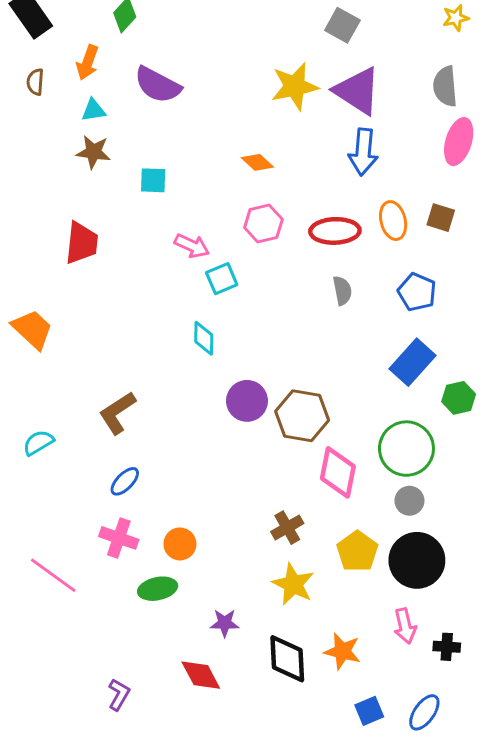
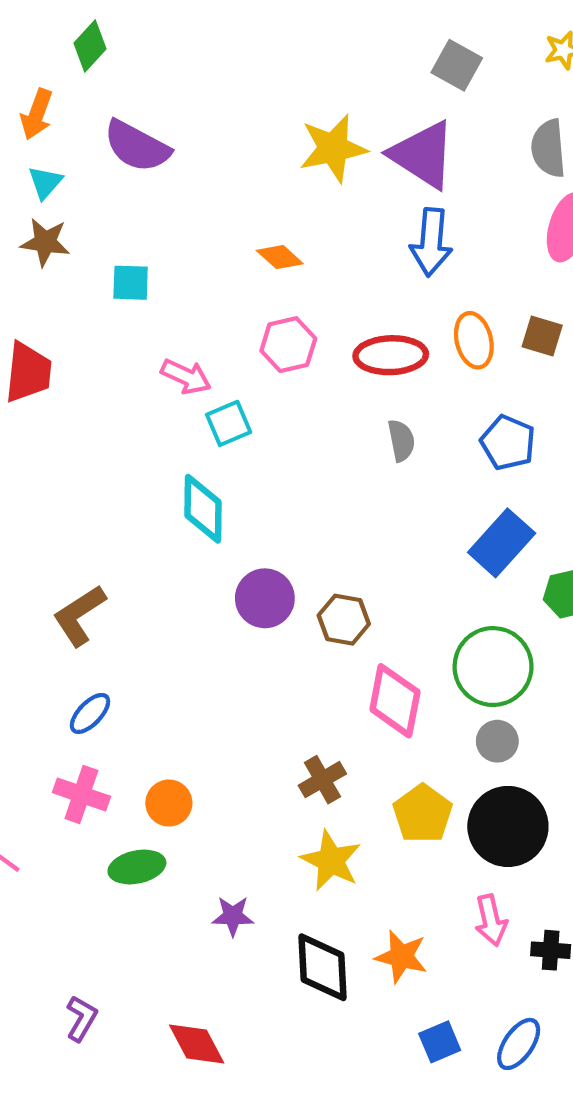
gray square: (342, 25) -> (457, 65), moved
cyan triangle: (93, 110) -> (45, 182), turned -40
cyan diamond: (204, 338) -> (203, 509), size x1.4
brown hexagon: (302, 416) -> (344, 620), size x0.7
red diamond: (201, 675) -> (197, 1044), moved

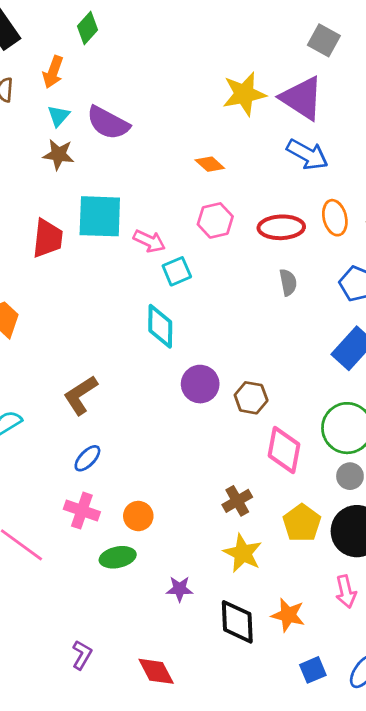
purple semicircle: (137, 146) -> (108, 123), moved
blue arrow: (431, 242) -> (307, 154), turned -66
cyan square: (131, 283) -> (100, 216), moved, size x1.8

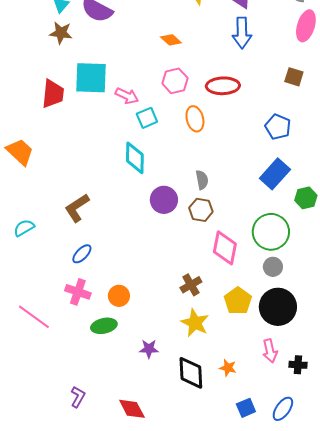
blue arrow: (307, 154) -> (242, 33), turned 60
orange ellipse: (335, 218) -> (195, 119), moved
gray semicircle: (288, 282) -> (202, 180), moved
orange star: (288, 615) -> (228, 368), size x0.7

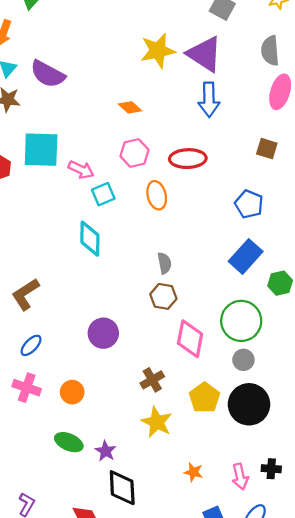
purple circle: (164, 200) -> (103, 333), moved
green ellipse: (104, 326) -> (69, 442), moved, turned 35
purple star: (149, 349) -> (106, 451), turned 30
pink arrow: (270, 351) -> (240, 477), moved
black diamond: (191, 373) -> (122, 488), moved

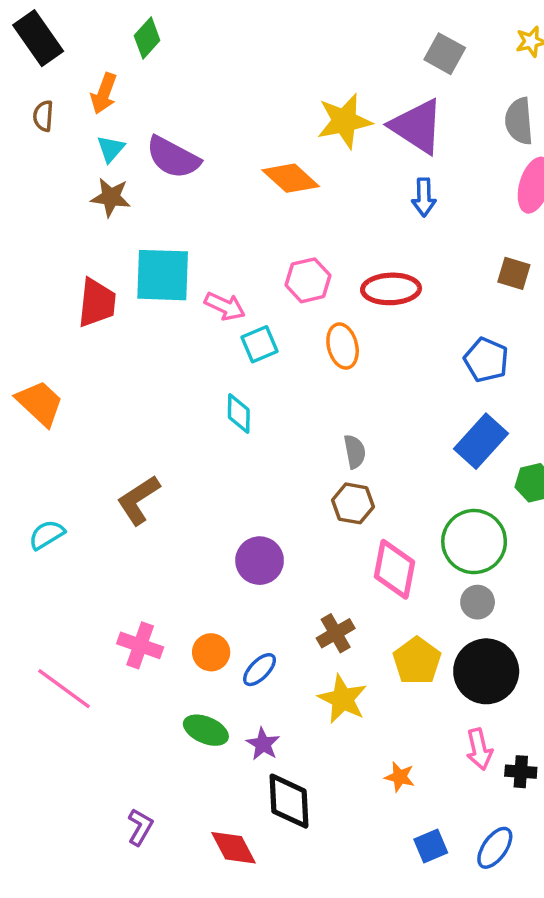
blue arrow: (209, 100) -> (424, 197), size x0.7
orange diamond: (130, 107) -> (291, 178), moved, size x1.5
cyan diamond: (90, 239) -> (239, 414), size x0.7
blue ellipse: (31, 345) -> (260, 670), moved
pink arrow: (240, 477) -> (479, 749), moved

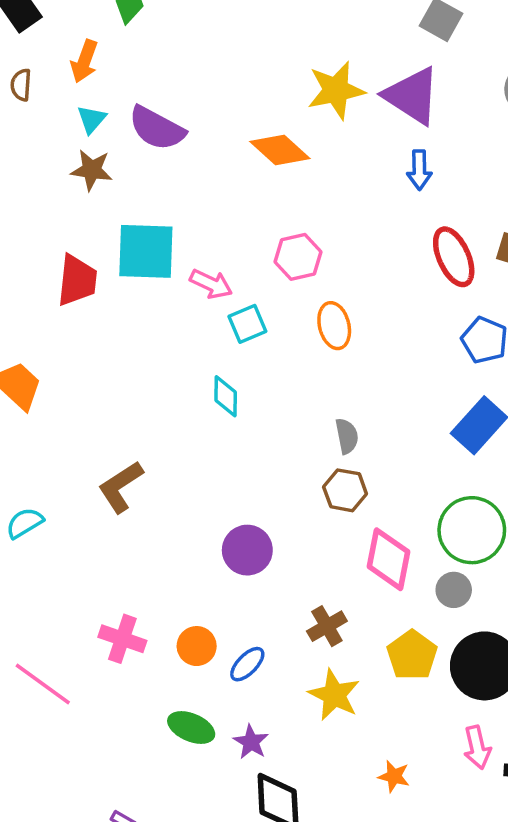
red ellipse: (391, 289) -> (454, 257), moved, turned 68
gray circle: (478, 602) -> (454, 590), moved

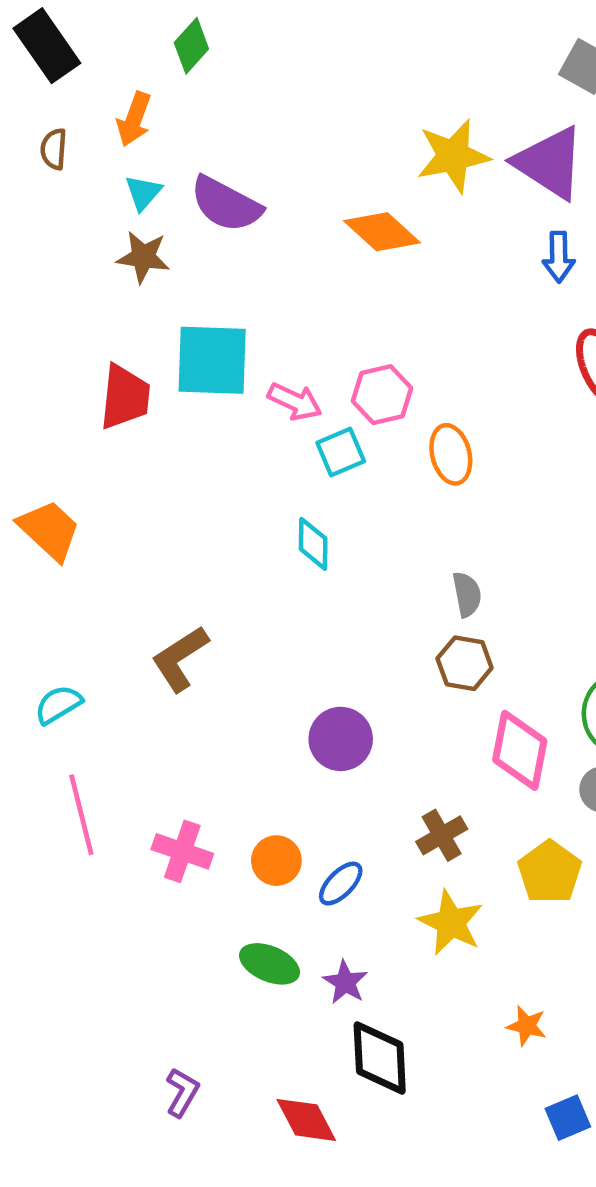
pink hexagon: (298, 257) -> (382, 395), moved
pink line: (43, 684) -> (81, 815), moved, turned 40

